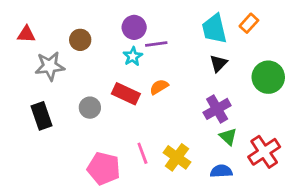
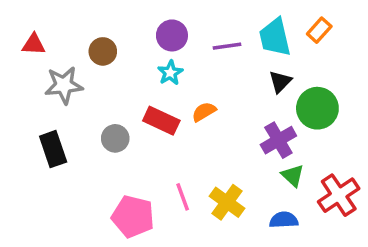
purple line: (156, 44) -> (227, 46), moved
green circle: (268, 77) -> (317, 108), moved

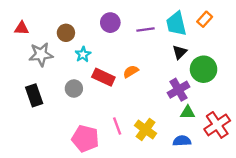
cyan star: (170, 73) -> (83, 54), moved
green triangle: (293, 176) -> (188, 112), turned -42

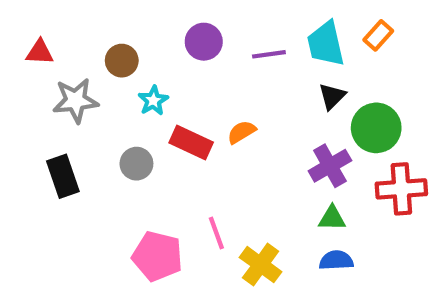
green triangle: (188, 112) -> (332, 218), moved
red cross: (217, 125) -> (401, 189), moved, turned 30
yellow cross: (146, 129) -> (261, 265), moved

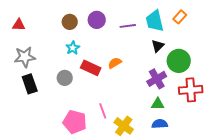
brown circle: (122, 61) -> (70, 22), moved
gray star: (75, 101) -> (25, 57), moved

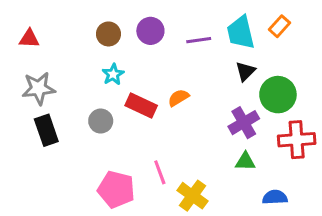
blue semicircle: (160, 124) -> (275, 197), moved

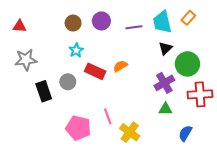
black rectangle: (46, 130) -> (44, 91), moved
blue semicircle: (275, 197) -> (185, 133), turned -56

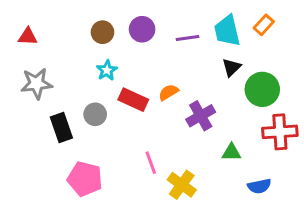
purple cross: (164, 83) -> (201, 116), moved
pink pentagon: (78, 128) -> (85, 179), moved
blue semicircle: (185, 133) -> (259, 186), turned -133

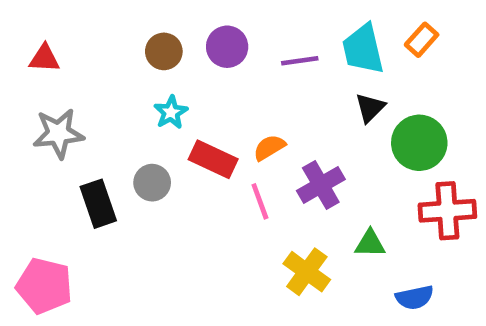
pink line: (151, 163) -> (260, 201), moved
pink pentagon: (85, 179) -> (44, 286), moved
yellow cross: (182, 185) -> (307, 272), moved

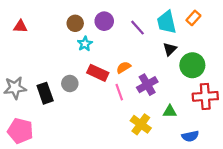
purple line: (300, 61) -> (138, 28), turned 56
cyan star: (171, 112) -> (85, 44), moved
gray star: (58, 133) -> (15, 88), moved

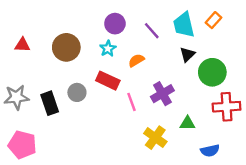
brown circle: (75, 23) -> (66, 47), moved, size x1.5
red triangle: (20, 27) -> (22, 45), moved
cyan star: (85, 44) -> (108, 49), moved
orange semicircle: (124, 67) -> (136, 60), moved

